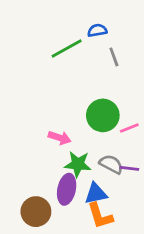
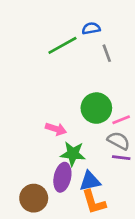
gray semicircle: (111, 164) -> (119, 141), moved

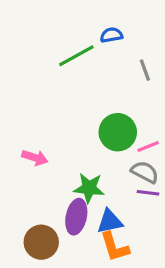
gray line: (107, 53) -> (145, 70), moved
pink arrow: (56, 129) -> (35, 158), moved

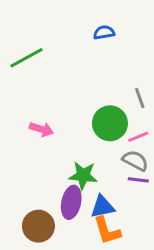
green line: (76, 56) -> (27, 58), moved
gray line: (145, 70) -> (140, 98), moved
pink arrow: (35, 158) -> (41, 129), moved

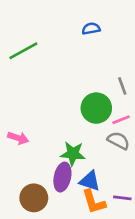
pink arrow: (41, 129) -> (18, 138), moved
purple line: (138, 180) -> (122, 198), moved
blue triangle: (102, 207) -> (90, 181), turned 30

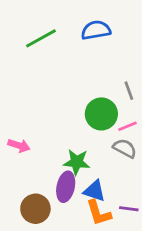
blue semicircle: (91, 29) -> (96, 30), size x1.5
green line: (23, 51) -> (41, 38), moved

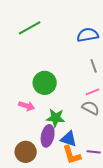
blue semicircle: (96, 30) -> (88, 35), moved
green circle: (101, 114) -> (45, 83), moved
pink arrow: (19, 146) -> (27, 106), moved

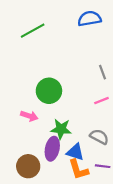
blue semicircle: (88, 35) -> (89, 19), moved
gray semicircle: (91, 108) -> (99, 137), moved

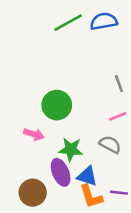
green line: (33, 31) -> (68, 23), moved
gray semicircle: (99, 137) -> (110, 144), moved
purple ellipse: (52, 149) -> (61, 172), turned -35

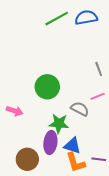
pink arrow: (34, 134) -> (15, 111), moved
gray semicircle: (110, 144) -> (80, 109), moved
purple ellipse: (61, 172) -> (50, 142), turned 30

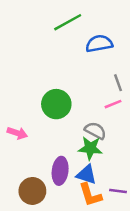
blue semicircle: (86, 17) -> (99, 44), moved
pink line: (98, 96) -> (113, 104), moved
green star: (59, 124) -> (90, 148), moved

